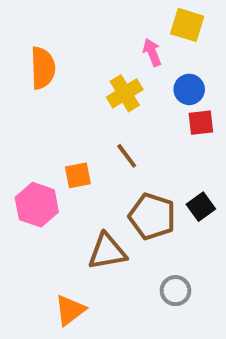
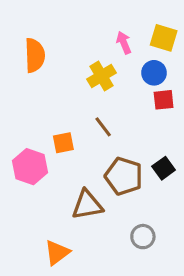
yellow square: (187, 25) -> (164, 38), moved

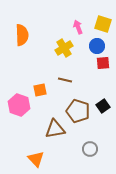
brown line: (103, 127) -> (65, 80), turned -40
orange triangle: (57, 252) -> (36, 159), turned -36

